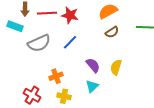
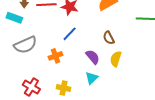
brown semicircle: (112, 32) -> (109, 38), moved, turned 96
gray semicircle: (39, 43) -> (25, 45), moved
orange cross: (56, 76) -> (55, 56), moved

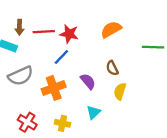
blue line: (70, 34) -> (61, 57), moved
orange cross: (55, 56) -> (54, 88), size x1.5
purple semicircle: (93, 57) -> (88, 81), moved

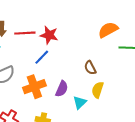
orange semicircle: (111, 29) -> (108, 30), moved
purple semicircle: (88, 81) -> (62, 89), moved, turned 63
cyan triangle: (93, 112) -> (80, 102), moved

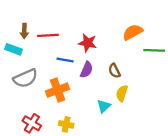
red star: (49, 35) -> (88, 43), moved
blue line: (42, 57) -> (65, 60), turned 56
purple semicircle: (62, 89) -> (87, 70), moved

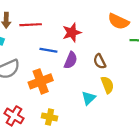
orange semicircle: (133, 32) -> (119, 21), turned -126
red star: (88, 43) -> (72, 33), turned -30
yellow semicircle: (122, 93) -> (107, 85), turned 140

